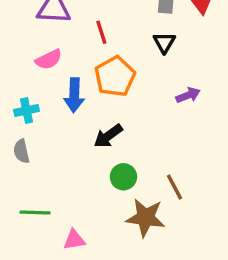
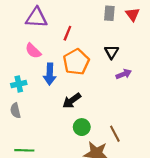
red line: (101, 32) -> (67, 33), turned 40
black triangle: (164, 42) -> (112, 52), moved
pink semicircle: (49, 59) -> (33, 51), turned 70

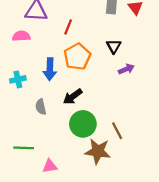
pink semicircle: (33, 51) -> (21, 36), moved, turned 133
gray semicircle: (15, 111) -> (41, 107), moved
green circle: (82, 127) -> (83, 124), size x1.5

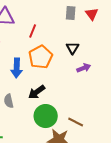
brown line: (117, 131) -> (76, 122), turned -35

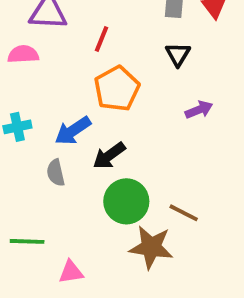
black triangle: (73, 48) -> (178, 54), moved
blue arrow: (17, 68) -> (73, 131), moved, turned 54

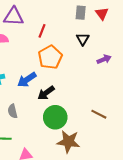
purple arrow: (199, 110) -> (104, 59), moved
gray semicircle: (56, 173) -> (13, 111), moved
brown line: (184, 213) -> (99, 114), moved

